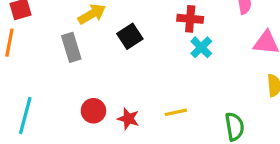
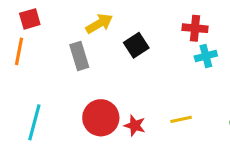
cyan cross: (201, 47) -> (206, 56), turned 30
red circle: (93, 111) -> (101, 118), size x1.5

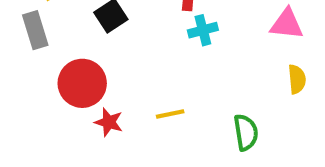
red circle: (101, 118) -> (82, 83), moved

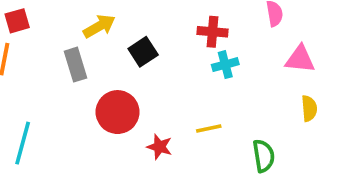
yellow line: (170, 114) -> (209, 128), moved
red star: (109, 122) -> (160, 147), moved

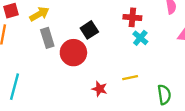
yellow arrow: (99, 26) -> (39, 14), moved
cyan cross: (225, 65) -> (140, 38), turned -35
red circle: (118, 112) -> (73, 53), moved

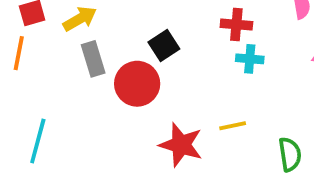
cyan cross: (140, 38) -> (250, 59), turned -35
red star: (100, 89) -> (181, 145), size x1.6

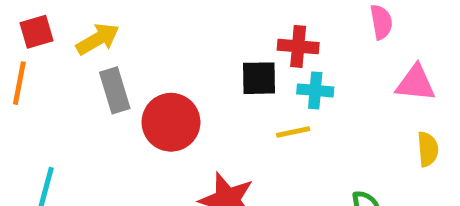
black square: (164, 45) -> (259, 78), moved, turned 32
yellow line: (233, 126) -> (293, 132), moved

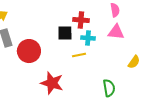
pink triangle: (415, 83) -> (116, 32), moved
yellow semicircle: (428, 149) -> (134, 62), turned 40

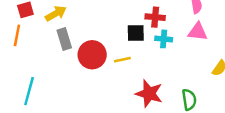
yellow line: (79, 55) -> (122, 60), moved
red star: (52, 83) -> (149, 94), moved

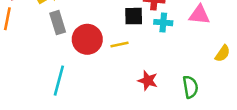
cyan line: (29, 91) -> (59, 81), moved
red star: (149, 94) -> (148, 81), size x0.7

